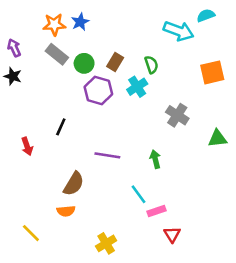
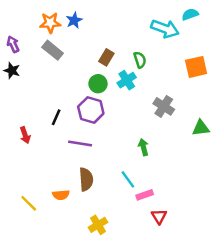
green circle: (84, 63) -> (98, 84), moved
purple hexagon: (98, 91) -> (91, 110), moved
purple line: (107, 155) -> (80, 143), moved
brown semicircle: (74, 184) -> (86, 179), moved, turned -35
yellow line: (31, 233) -> (29, 203), moved

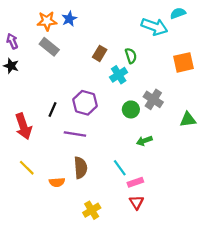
green circle: (98, 84) -> (131, 109), moved
red arrow: (25, 135) -> (23, 126), size x1.6
green arrow: (143, 147) -> (144, 141), moved, turned -96
yellow line: (29, 203) -> (27, 168), moved
red triangle: (159, 216) -> (136, 202), moved

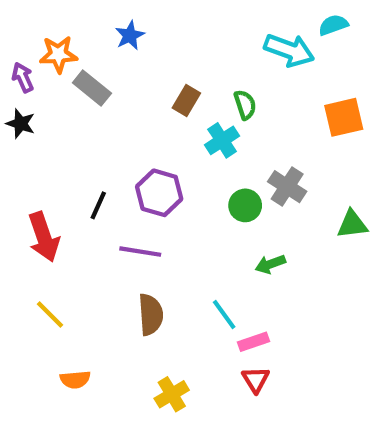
orange star: (47, 21) -> (58, 54), moved
orange semicircle: (57, 182) -> (75, 380), moved

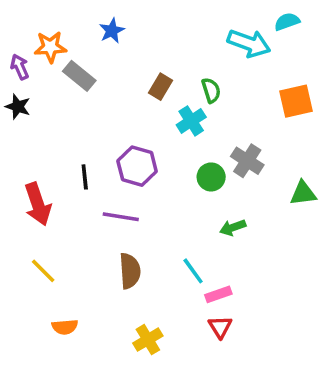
black line: (98, 205) -> (85, 177), turned -30

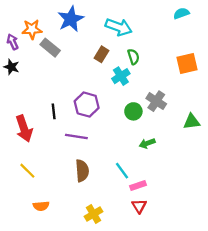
blue star: (112, 31) -> (71, 19), size x1.6
cyan arrow: (249, 43) -> (119, 27), moved

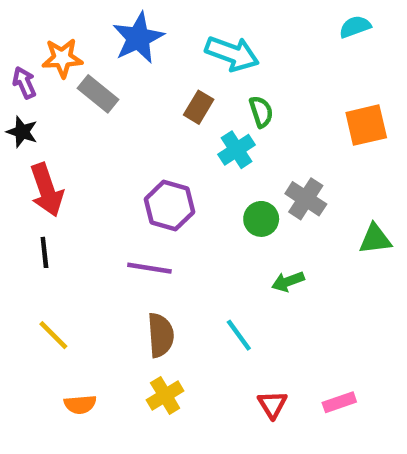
black line: (54, 111) -> (44, 252), moved
red arrow: (24, 128) -> (47, 190), moved
pink rectangle: (138, 186) -> (339, 402), moved
yellow cross: (94, 214) -> (165, 395), moved

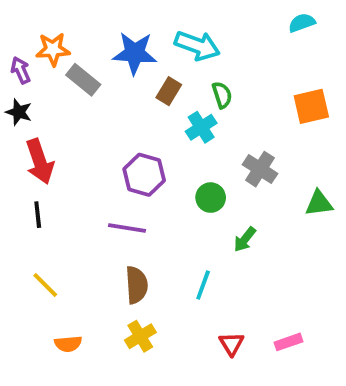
blue star: (138, 38) -> (135, 53), moved, turned 30
green circle: (261, 219) -> (211, 198), moved
green arrow: (288, 281) -> (245, 239), turned -32
cyan line: (239, 335) -> (203, 285), turned 56

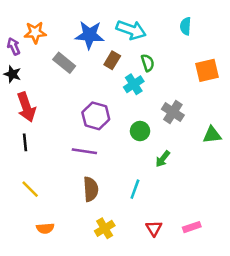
cyan semicircle: (302, 23) -> (186, 26), moved, turned -66
gray rectangle: (83, 80) -> (64, 63), moved
yellow cross: (140, 336) -> (105, 228), moved

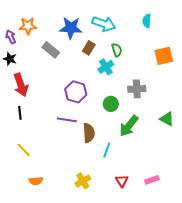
gray cross: (173, 112) -> (137, 89), turned -36
green triangle: (212, 135) -> (167, 119), moved, turned 35
green arrow: (163, 159) -> (129, 126), size x1.6
brown semicircle: (91, 189) -> (89, 133), moved

